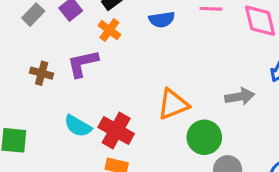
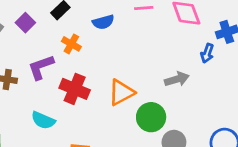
orange cross: (109, 30) -> (71, 44), moved
red cross: (116, 130) -> (75, 89), moved

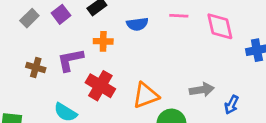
orange cross: (71, 44) -> (103, 41), turned -36
blue arrow: (207, 53) -> (232, 105), moved

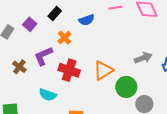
orange cross: (103, 41) -> (64, 38), turned -32
brown cross: (36, 68) -> (19, 67), turned 32

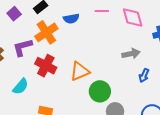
orange cross: (64, 38) -> (46, 32), size x1.6
gray arrow: (143, 58) -> (131, 54), moved
cyan semicircle: (48, 95) -> (21, 87), turned -78

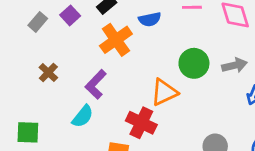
purple L-shape: (22, 47) -> (96, 84), moved, turned -30
red cross: (46, 66) -> (141, 123), moved
green circle: (100, 91) -> (194, 63), moved

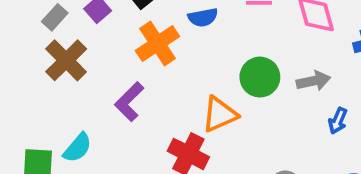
brown cross: (48, 72) -> (66, 60), moved, size x1.6
cyan semicircle: (83, 116) -> (78, 148), moved

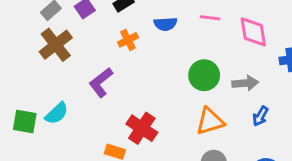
orange cross: (157, 43) -> (128, 40), size x0.6
orange triangle: (220, 114) -> (210, 121), moved

